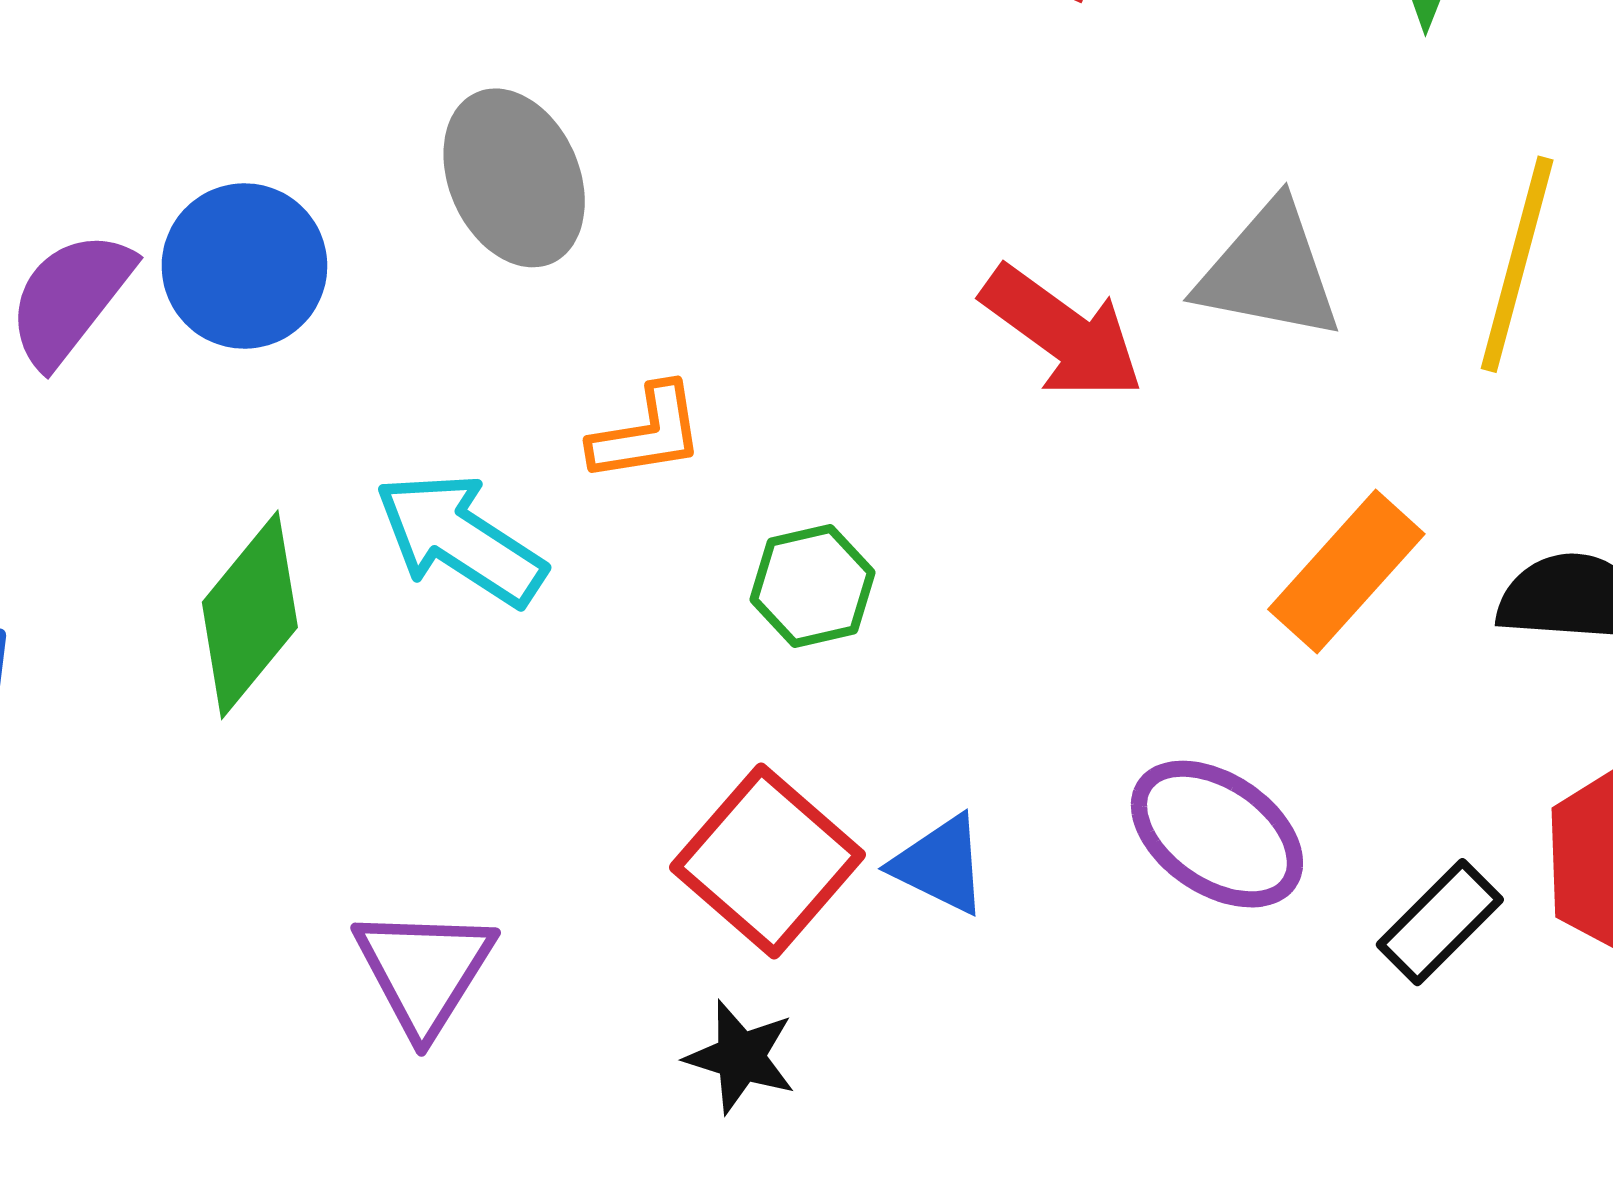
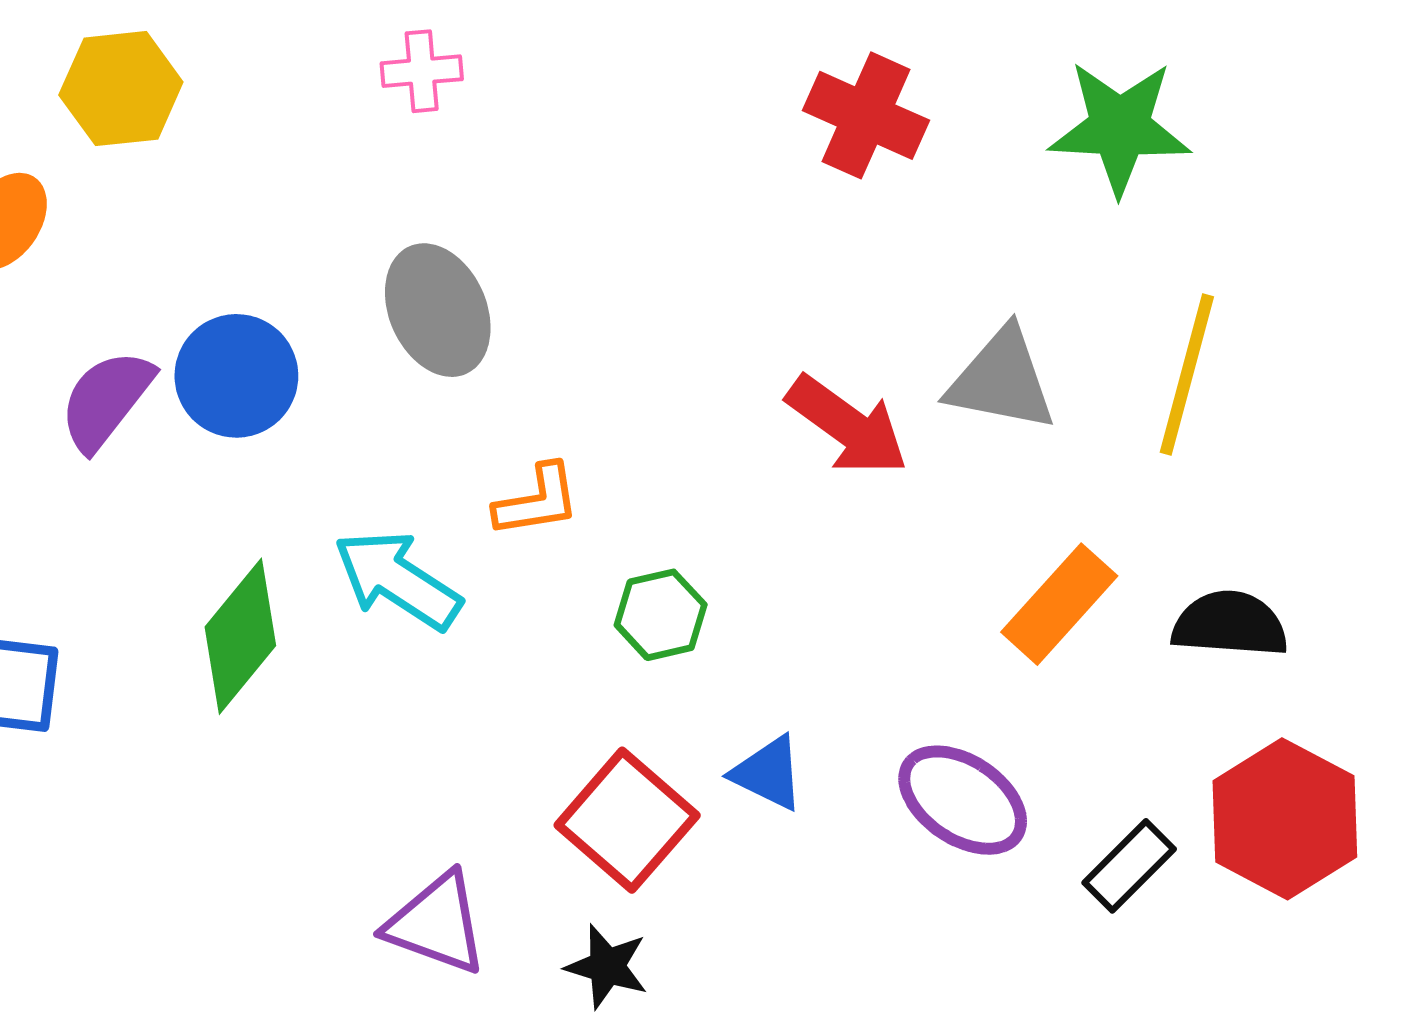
blue triangle: (940, 865) -> (768, 773), moved
purple triangle: (424, 971) -> (436, 924), moved, turned -42

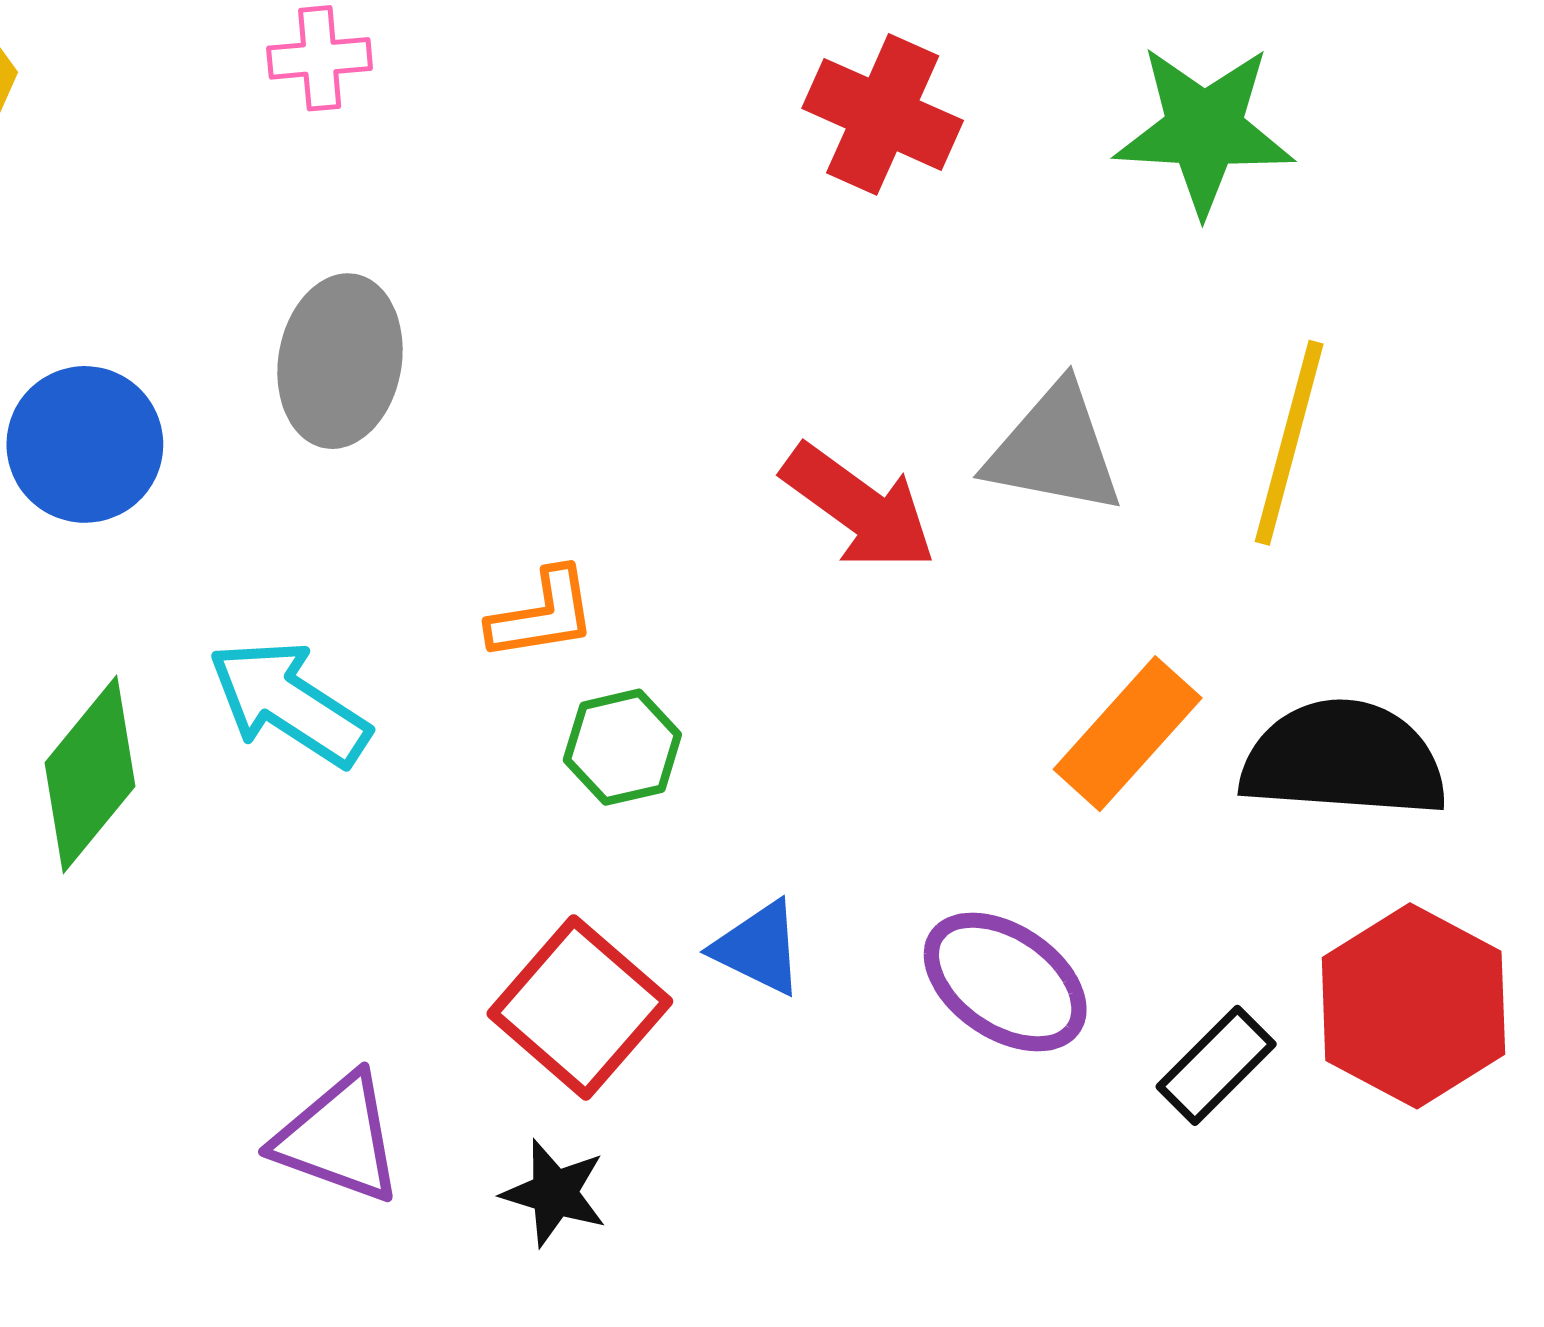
gray ellipse: (438, 310) -> (340, 361), turned 34
orange L-shape: (537, 501) -> (542, 615), moved
black semicircle: (1230, 624) -> (1344, 759), size x1.4

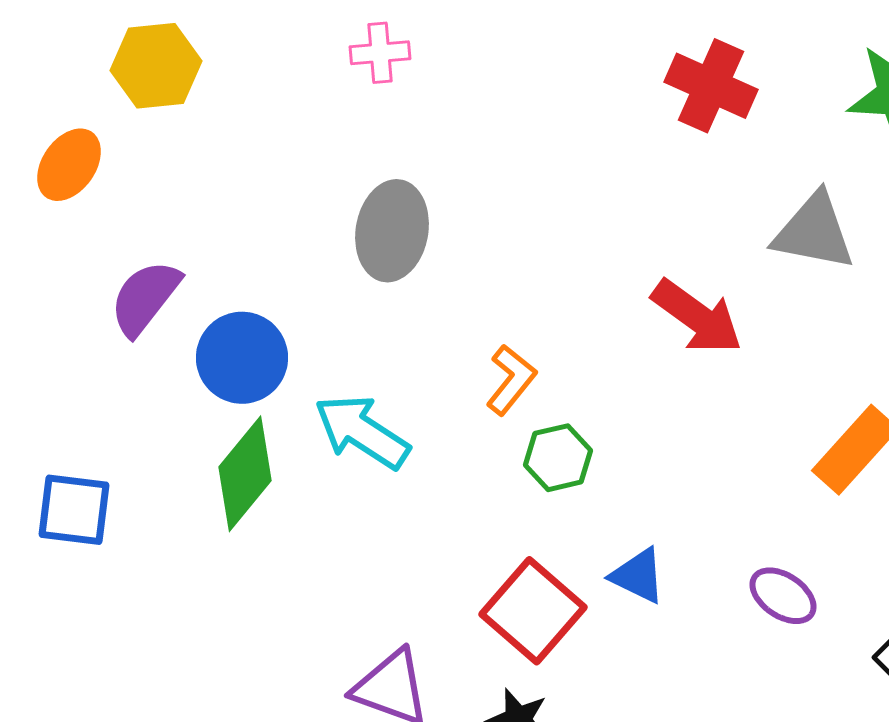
blue circle: (85, 444) -> (242, 358), moved
gray triangle: (1054, 450) -> (814, 232), moved
orange L-shape: (542, 615) -> (511, 380), turned -42
purple ellipse: (1005, 982) -> (783, 596), size x0.7

